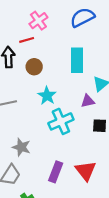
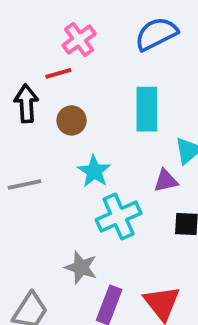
gray star: (21, 147) -> (81, 267), moved

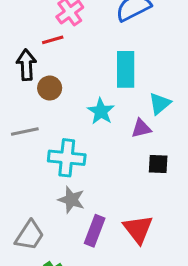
brown circle: (72, 120) -> (50, 88), moved
cyan star: (94, 171) -> (101, 111), moved
cyan cross: (119, 216) -> (67, 158), moved, turned 30

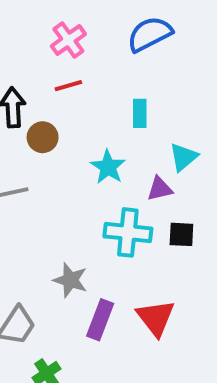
red line: (53, 40) -> (68, 86), moved
cyan rectangle: (126, 69) -> (140, 113), size x0.6
cyan cross: (67, 158) -> (128, 232), moved

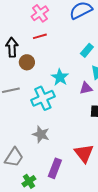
cyan rectangle: (140, 113) -> (87, 50), moved, turned 40
cyan cross: (128, 232) -> (43, 98), moved, turned -30
purple rectangle: (100, 320) -> (55, 168), moved

